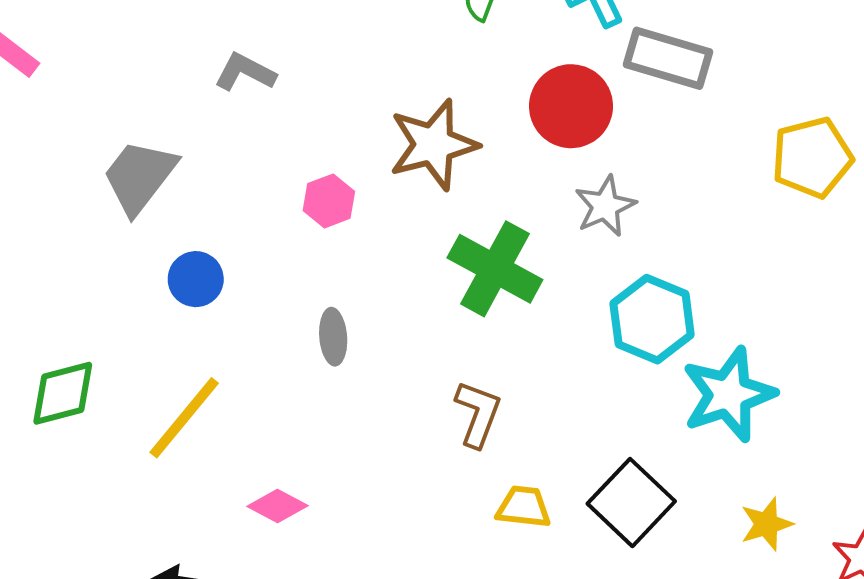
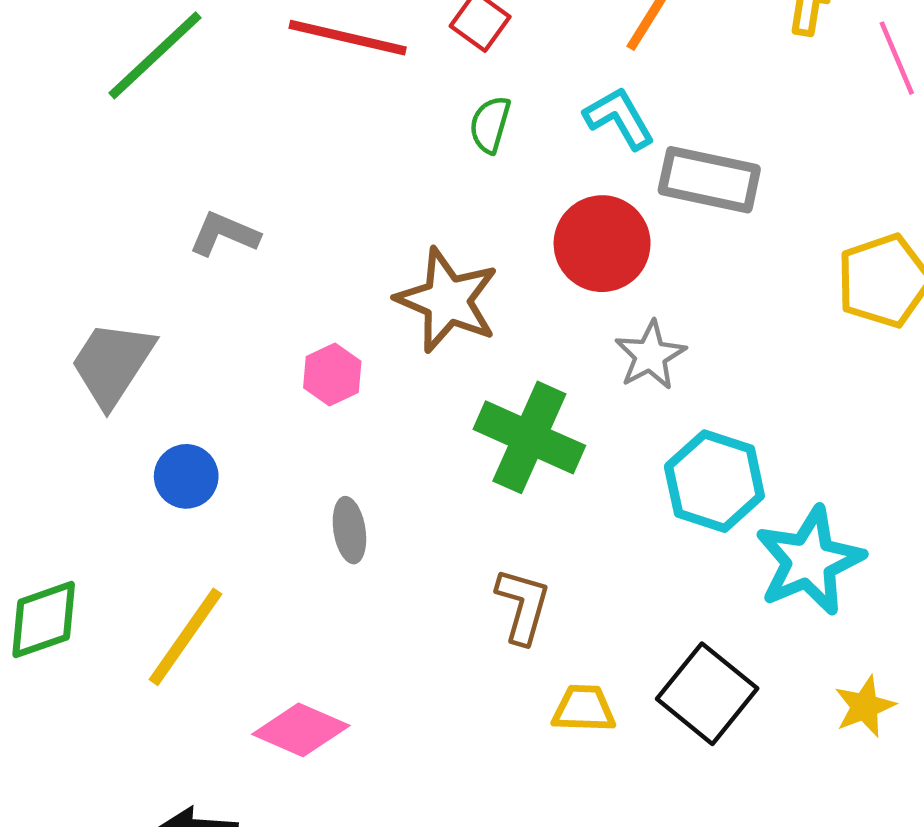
brown star: (433, 145) -> (447, 300), turned -30
pink diamond: (278, 506) -> (301, 730), size x1.4

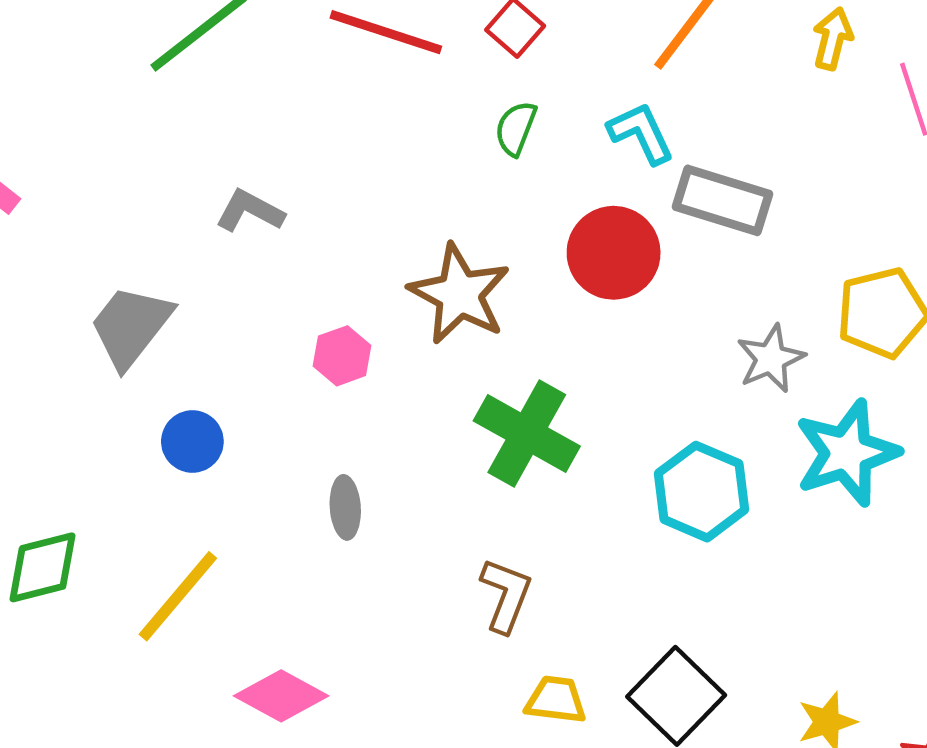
gray star: (650, 355) -> (771, 359), moved
cyan star: (809, 561) -> (847, 453), moved

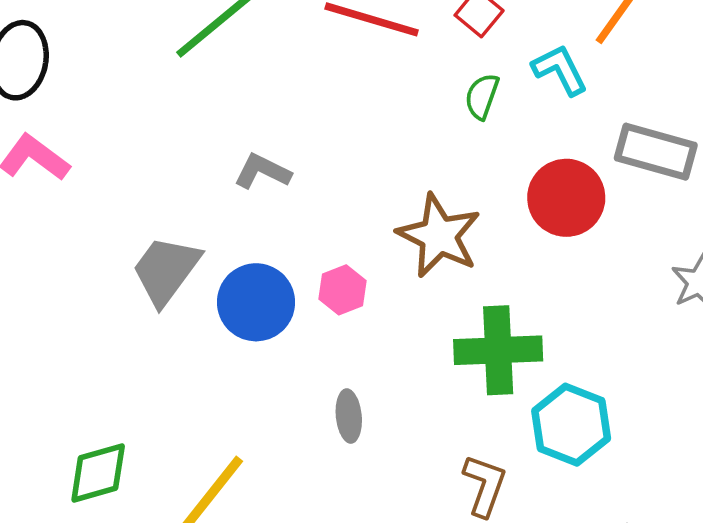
cyan L-shape: (641, 133) -> (560, 70), moved
green cross: (527, 433) -> (498, 350), turned -30
blue circle: (192, 441) -> (256, 302), moved, size x1.5
cyan hexagon: (702, 492) -> (571, 425), moved

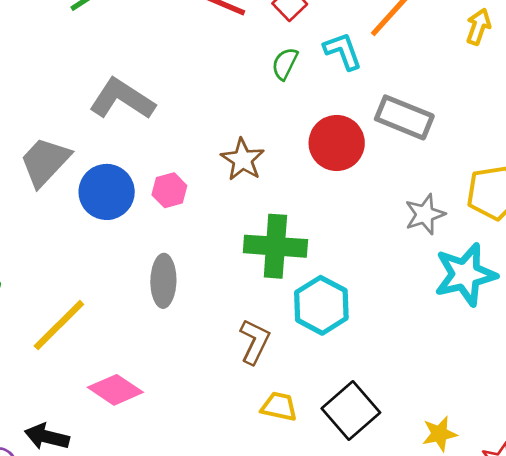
gray L-shape: (262, 171) -> (122, 99), size x1.6
brown star: (439, 236) -> (243, 160), size x0.7
gray ellipse: (349, 416) -> (163, 281), size x1.4

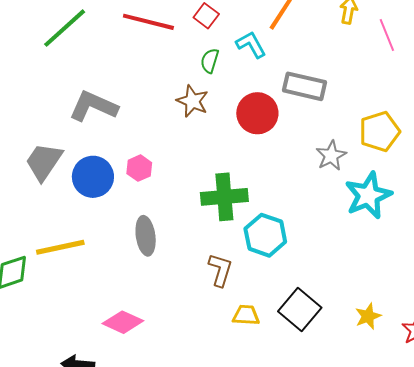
brown star: (243, 160) -> (192, 101), moved
yellow line: (59, 325) -> (60, 247), moved, turned 42

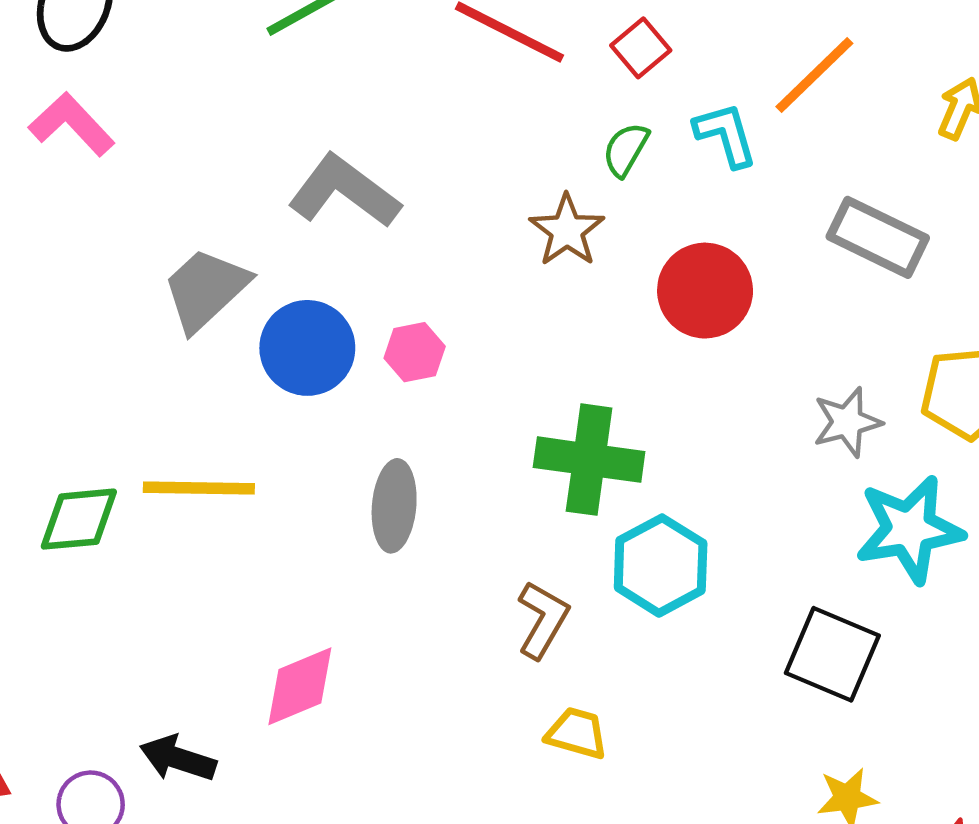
gray rectangle: (305, 86) -> (878, 237), moved
black square: (300, 310) -> (832, 654), moved, turned -30
pink diamond: (123, 322) -> (300, 686), turned -60

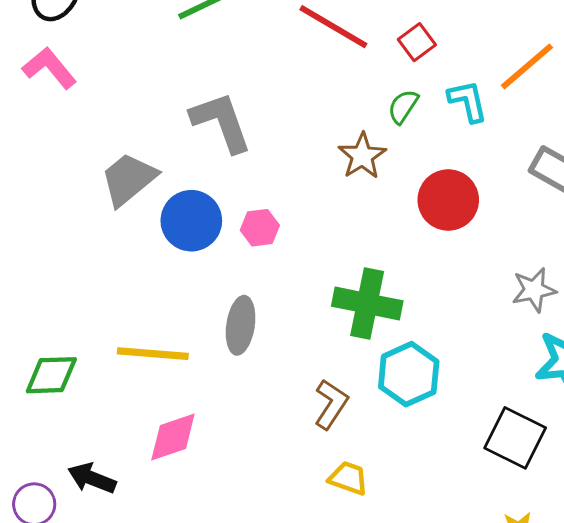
gray L-shape: (344, 191) -> (221, 122), turned 30
yellow line: (199, 488) -> (153, 354), moved
green diamond: (79, 519) -> (51, 375), moved

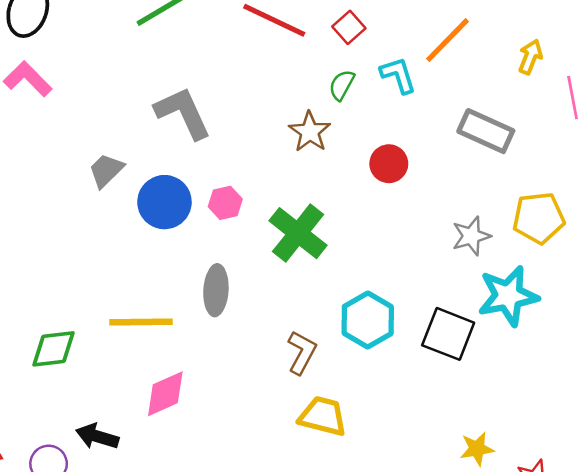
gray trapezoid: (129, 179) -> (106, 170), size x0.7
red circle: (448, 200) -> (389, 164), size x0.7
green cross: (367, 303) -> (298, 233), moved, turned 32
black square: (515, 438) -> (448, 334), moved
yellow trapezoid: (348, 478) -> (323, 416), size x1.4

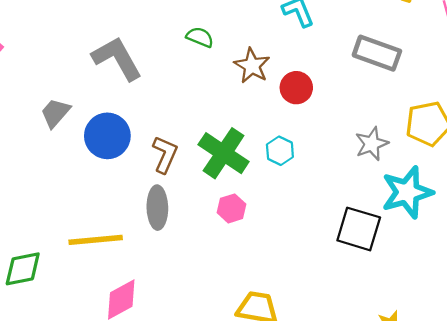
green semicircle: (342, 85) -> (200, 37), moved, turned 88
brown star: (310, 132) -> (252, 66), moved
pink hexagon: (225, 203) -> (231, 208), moved
cyan hexagon: (368, 320) -> (280, 151), moved, size x0.6
brown L-shape: (302, 352) -> (165, 154), moved

